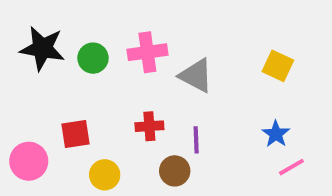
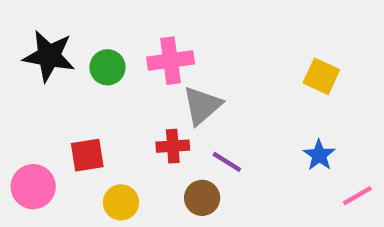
gray triangle: (196, 76) -> (202, 106), moved, turned 51
purple line: (196, 140) -> (227, 162), turned -56
pink line: (291, 167) -> (357, 196), moved

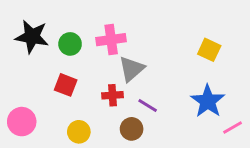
red square: (87, 155) -> (66, 85), moved, turned 30
blue star: (319, 155) -> (208, 101), size x1.6

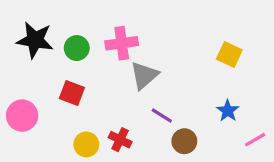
red cross: (113, 95) -> (120, 140), moved, turned 30
blue star: (208, 101) -> (228, 111), size x0.6
pink circle: (22, 122) -> (22, 116), moved
brown circle: (132, 129) -> (184, 141), moved

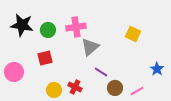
yellow square: (229, 54) -> (133, 34), moved
red square: (72, 93) -> (45, 58), turned -35
blue star: (228, 111) -> (157, 69), moved
pink line: (255, 140) -> (137, 91), moved

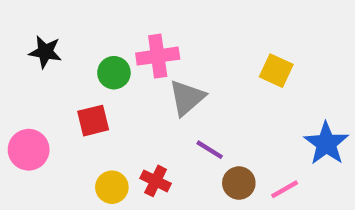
black star: (22, 25) -> (45, 52), size x0.7
green circle: (48, 30) -> (114, 73), moved
blue star: (157, 69) -> (326, 143), size x1.5

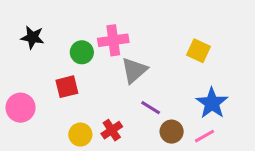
blue star: (326, 143) -> (212, 103), moved
red cross: (156, 181) -> (112, 130), turned 30

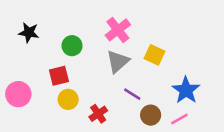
pink cross: (113, 40) -> (118, 30), moved, turned -30
yellow square: (198, 51) -> (155, 55), moved
yellow circle: (80, 135) -> (68, 99), moved

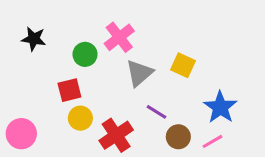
pink cross: (118, 30) -> (119, 37), moved
pink circle: (18, 94) -> (21, 134), moved
red cross: (98, 114) -> (116, 135), size x1.5

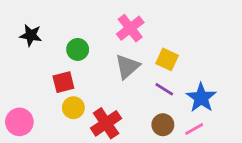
pink cross: (119, 37) -> (130, 28), moved
purple line: (157, 112) -> (164, 89), moved

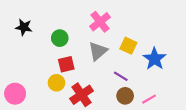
red square: (63, 82) -> (66, 64), moved
purple line: (164, 89) -> (121, 76), moved
blue star: (201, 98) -> (155, 59), moved

